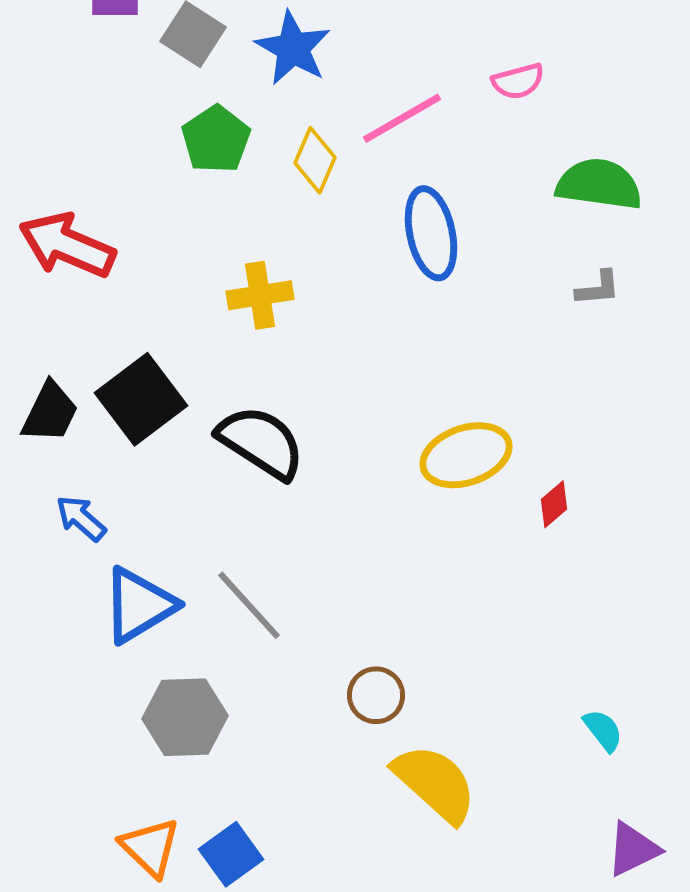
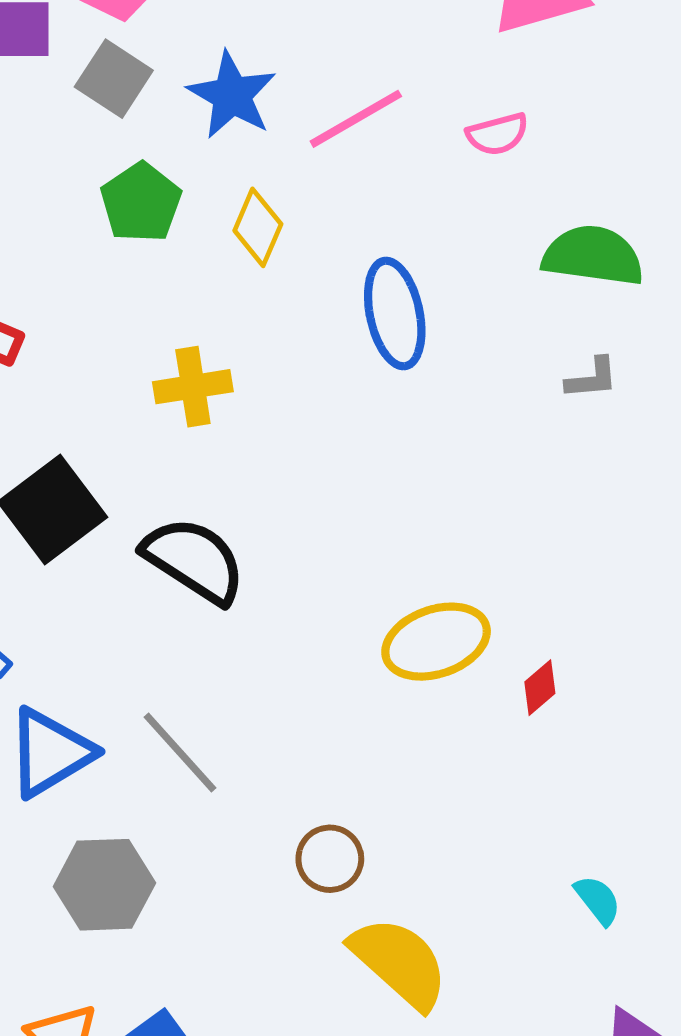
pink line: (402, 118) -> (356, 119), moved
yellow ellipse: (466, 455) -> (436, 642), moved
red diamond: (554, 504) -> (540, 688), moved

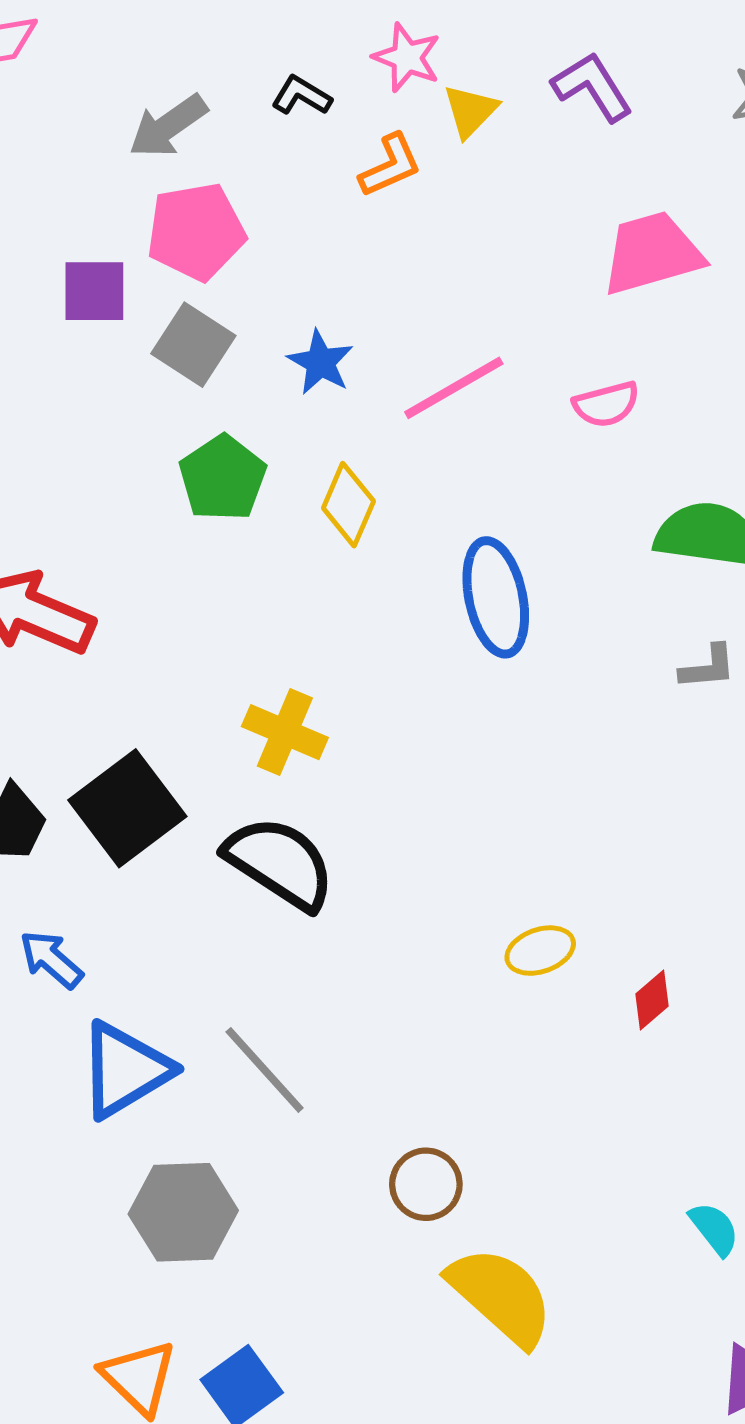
blue star: (232, 95) -> (320, 362), size x0.7
yellow cross: (193, 387) -> (285, 732), moved, turned 32
yellow ellipse: (436, 642) -> (540, 951), size x0.6

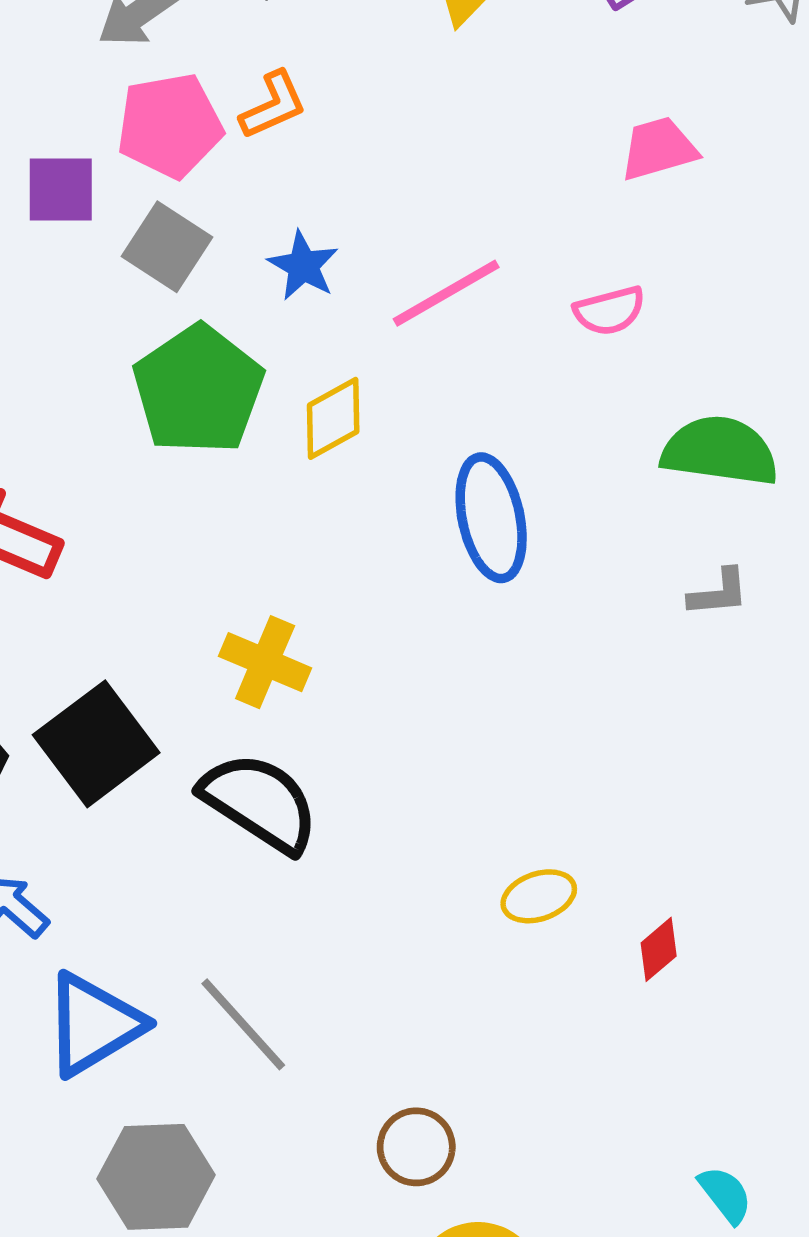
orange L-shape: (390, 165) -> (273, 105), moved
pink trapezoid: (652, 253) -> (659, 149), size x0.7
green pentagon: (223, 478) -> (198, 390), size x1.4
yellow diamond: (348, 505) -> (333, 418), turned 38

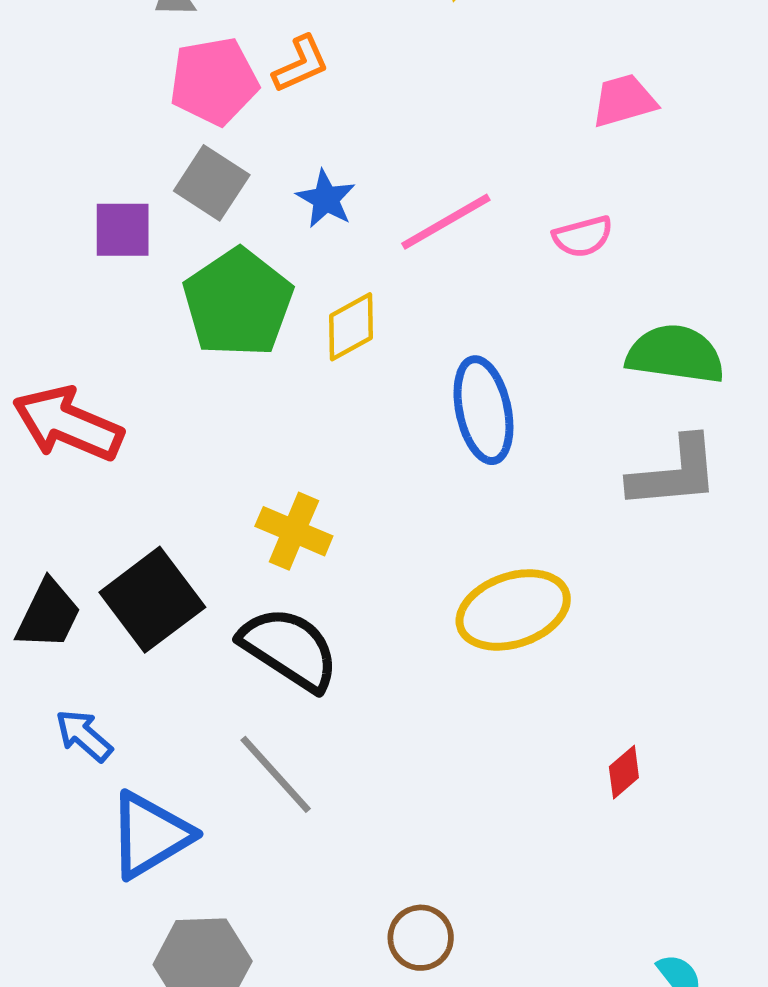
purple square: (61, 190) -> (123, 230), moved
gray L-shape: (719, 593) -> (674, 473), size x1.8
yellow ellipse: (539, 896) -> (513, 610), moved, size x1.8
gray line: (243, 1024) -> (276, 774), moved

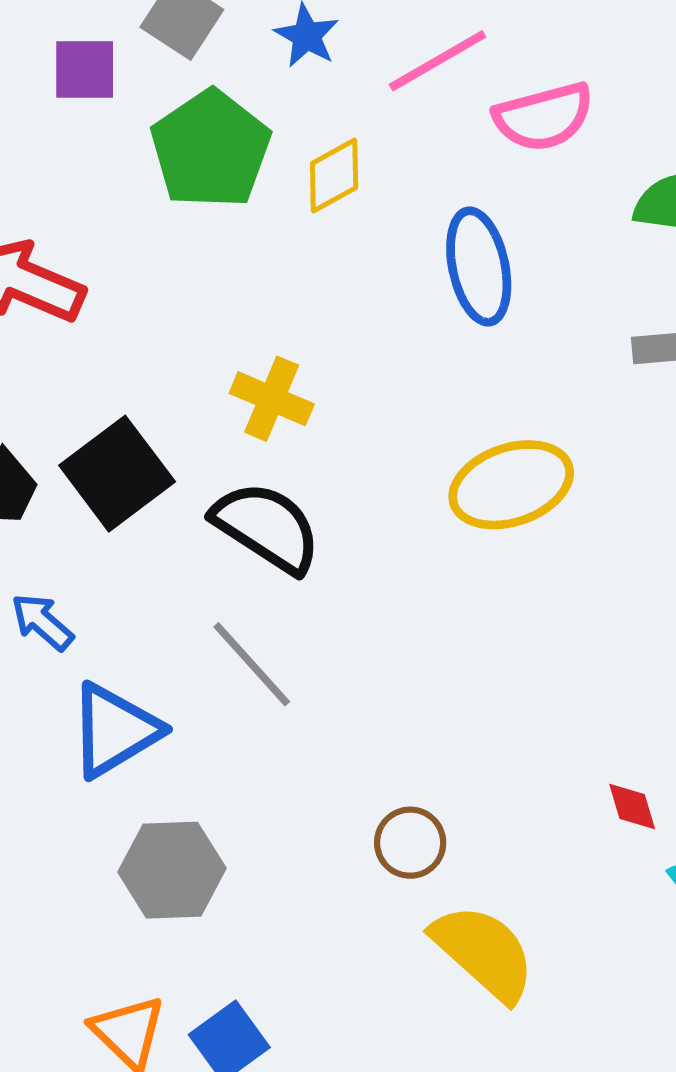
pink semicircle: (583, 237) -> (544, 117), moved, size x1.5
red diamond: (624, 772) -> (632, 807), moved, turned -66

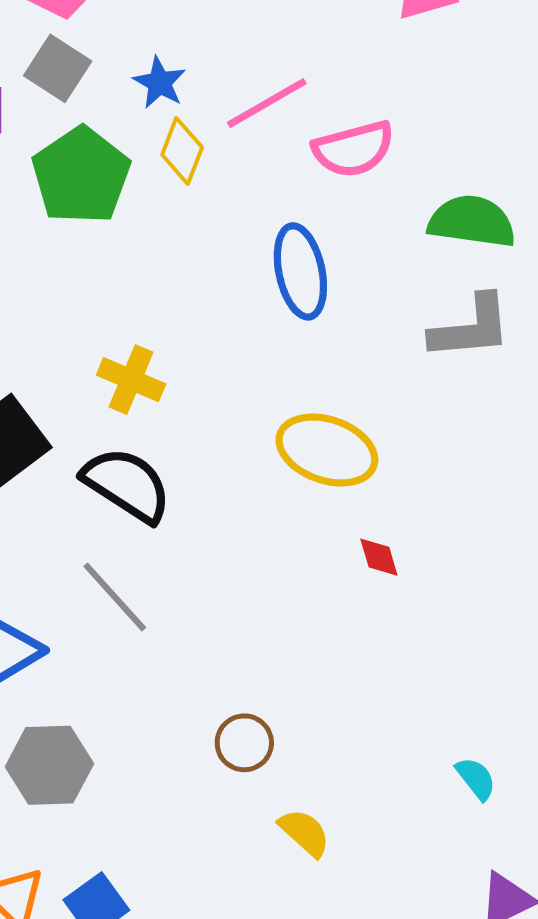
yellow diamond: (334, 175) -> (182, 151), moved, turned -40
yellow ellipse: (511, 485) -> (327, 450), turned 38
red diamond: (632, 807) -> (379, 557), moved
yellow semicircle: (484, 952) -> (304, 833), size x0.6

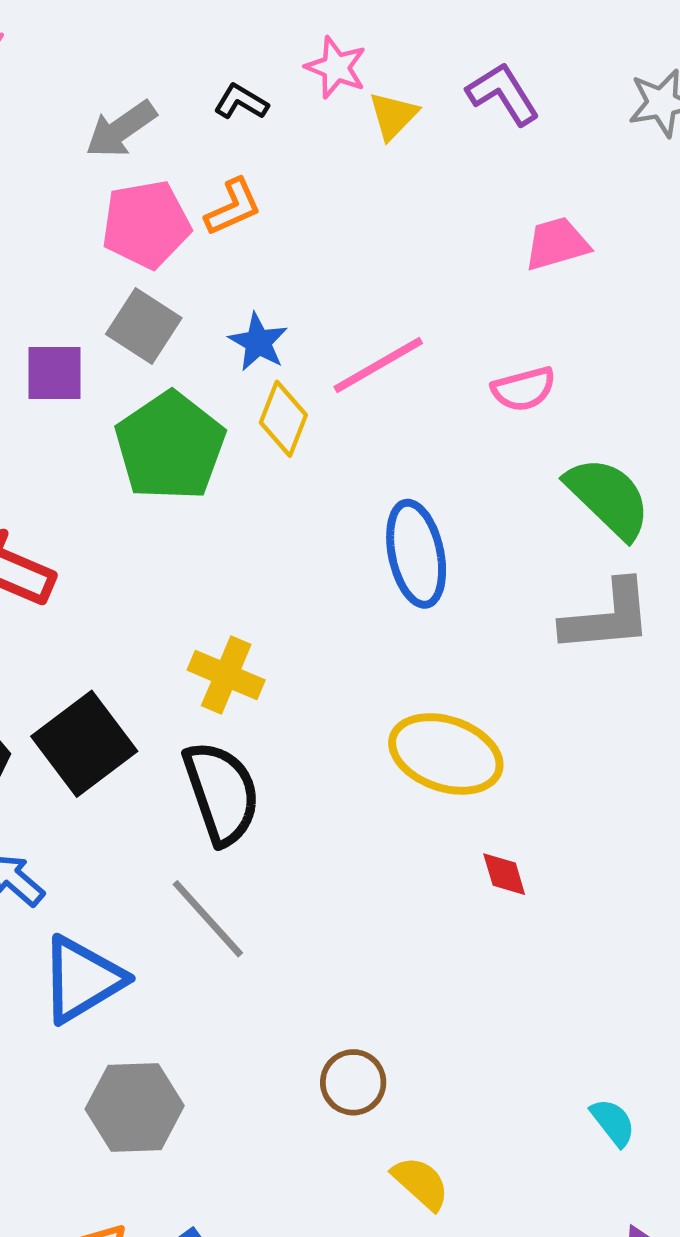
pink semicircle: (353, 149) -> (524, 389), moved, size x0.7
green semicircle: (472, 221) -> (608, 498), turned 36
black semicircle: (127, 485) -> (222, 793), turned 38

